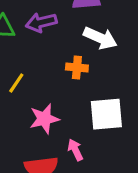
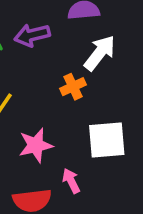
white arrow: (100, 38) -> (100, 53), turned -76
orange cross: (77, 67) -> (73, 87), turned -30

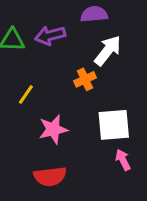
pink arrow: (71, 181) -> (123, 160), moved

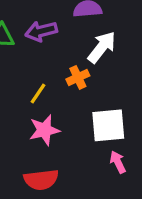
yellow line: (26, 95) -> (38, 93), moved

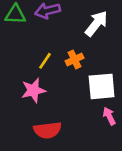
orange cross: (78, 77) -> (75, 59), moved
pink star: (44, 130) -> (33, 90), moved

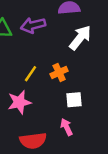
white square: (102, 86) -> (74, 100), moved, size x0.6
pink arrow: (109, 116) -> (67, 127), moved

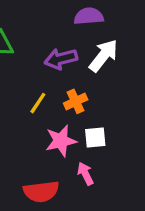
purple arrow: (33, 25) -> (61, 59), moved
pink star: (19, 102) -> (61, 141), moved

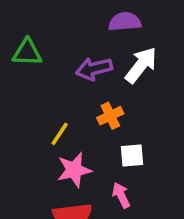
yellow line: (38, 103) -> (60, 134), moved
pink star: (61, 141) -> (74, 170), moved

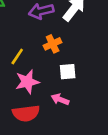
pink arrow: (121, 195) -> (60, 99), turned -42

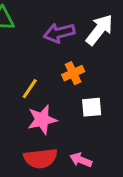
pink arrow: (60, 99) -> (81, 160), moved

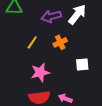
yellow line: (30, 89) -> (32, 42), moved
white square: (92, 107) -> (82, 64), moved

